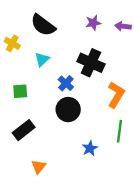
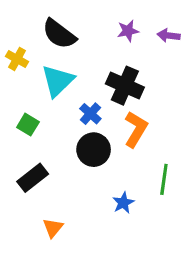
cyan triangle: (42, 59) -> (58, 81), size x1.6
green square: (20, 91) -> (28, 125), turned 35
orange L-shape: (116, 95) -> (136, 129), moved

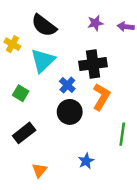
black cross: (125, 86) -> (93, 64), turned -32
blue star: (123, 203) -> (86, 161), moved

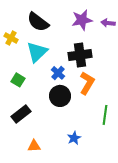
purple star: (95, 23) -> (82, 20), size x1.5
orange triangle: (39, 170) -> (34, 146), turned 48

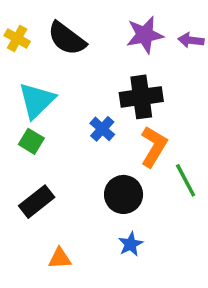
yellow cross: (11, 38) -> (17, 38), moved
cyan triangle: (37, 52) -> (37, 101), moved
black circle: (60, 96) -> (124, 194), moved
green line: (105, 115) -> (186, 180), moved, turned -36

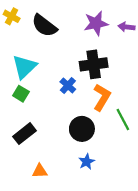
yellow cross: (17, 38) -> (12, 16), moved

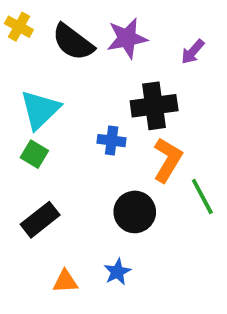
purple star: (96, 23) -> (127, 38), moved
purple arrow: (126, 27) -> (193, 52), moved, turned -56
blue cross: (68, 85) -> (112, 141), turned -35
blue star: (87, 162) -> (117, 272), moved

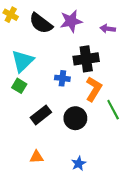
purple arrow: (193, 52) -> (108, 29), turned 56
black rectangle: (40, 220) -> (41, 115), moved
blue star: (117, 272) -> (79, 163), moved

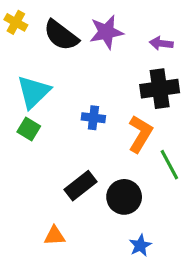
black cross: (86, 59) -> (160, 89), moved
black rectangle: (41, 115) -> (80, 186), moved
black circle: (75, 118) -> (124, 197), moved
blue star: (79, 163) -> (140, 245), moved

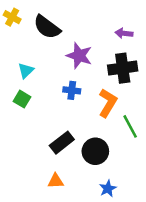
purple star: (106, 32) -> (79, 56), moved, turned 30
cyan triangle: (34, 92) -> (26, 71), size x0.6
orange triangle: (55, 236) -> (56, 181), moved

